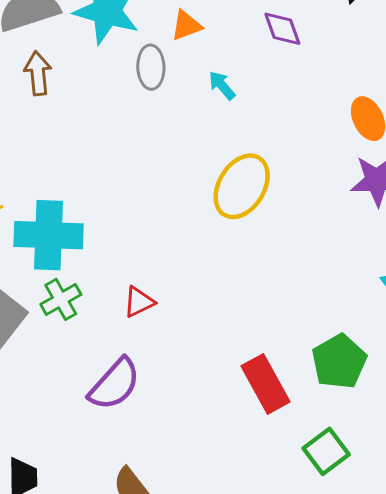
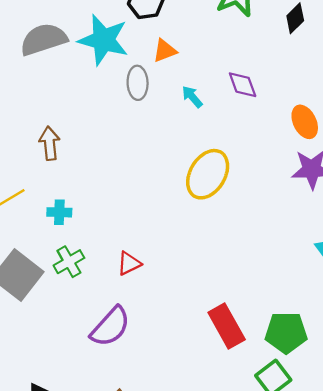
purple diamond: (282, 29) -> (243, 85), moved
brown arrow: (38, 73) -> (50, 143), moved
cyan cross: (49, 235) -> (59, 212), size x0.5
green pentagon: (339, 362) -> (286, 332), moved, turned 30

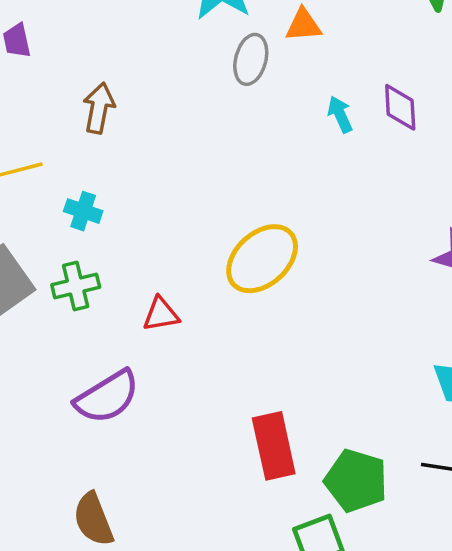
cyan arrow: (192, 97) -> (340, 114), moved
yellow ellipse: (208, 174) -> (262, 259), moved

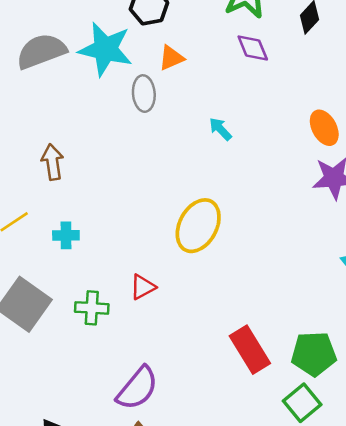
purple diamond: (400, 107) -> (253, 48), moved
cyan arrow: (340, 114) -> (220, 129), moved
green cross: (76, 286) -> (92, 308), moved, turned 36
purple semicircle: (107, 397) -> (137, 388), moved

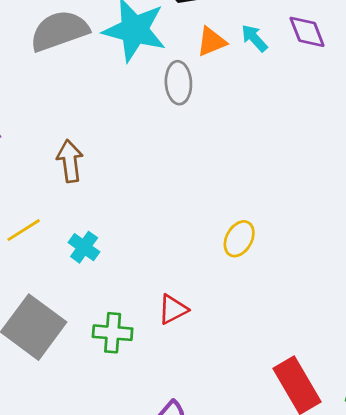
cyan arrow: (220, 129) -> (254, 38), moved
yellow ellipse: (198, 226) -> (239, 239), size x0.6
cyan cross: (66, 235) -> (84, 247), turned 35

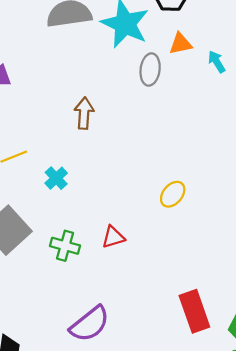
cyan arrow: (254, 38) -> (217, 62), moved
brown arrow: (70, 161) -> (84, 113), moved

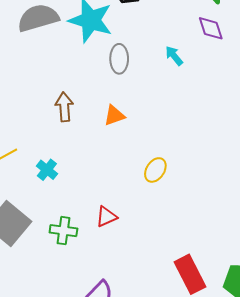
orange triangle: (181, 44) -> (114, 115), moved
cyan arrow: (217, 62) -> (174, 56), moved

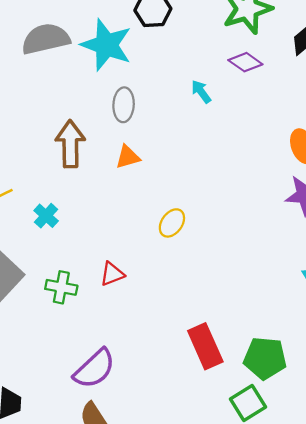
purple diamond: (211, 28) -> (245, 62), turned -40
gray ellipse: (119, 59) -> (124, 105), moved
brown arrow: (64, 107) -> (70, 144), size x1.4

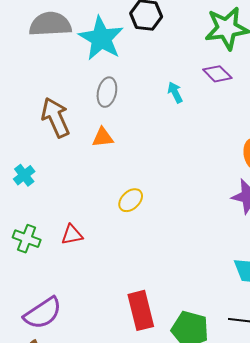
brown arrow: (70, 144) -> (56, 118), turned -33

